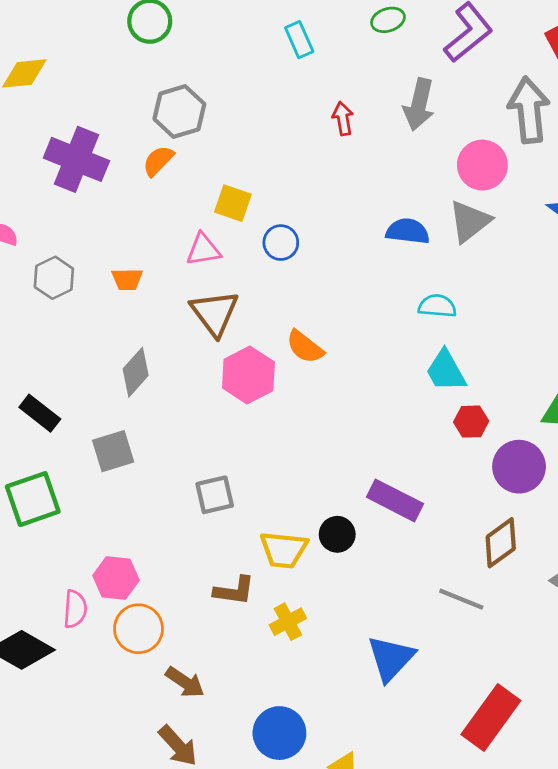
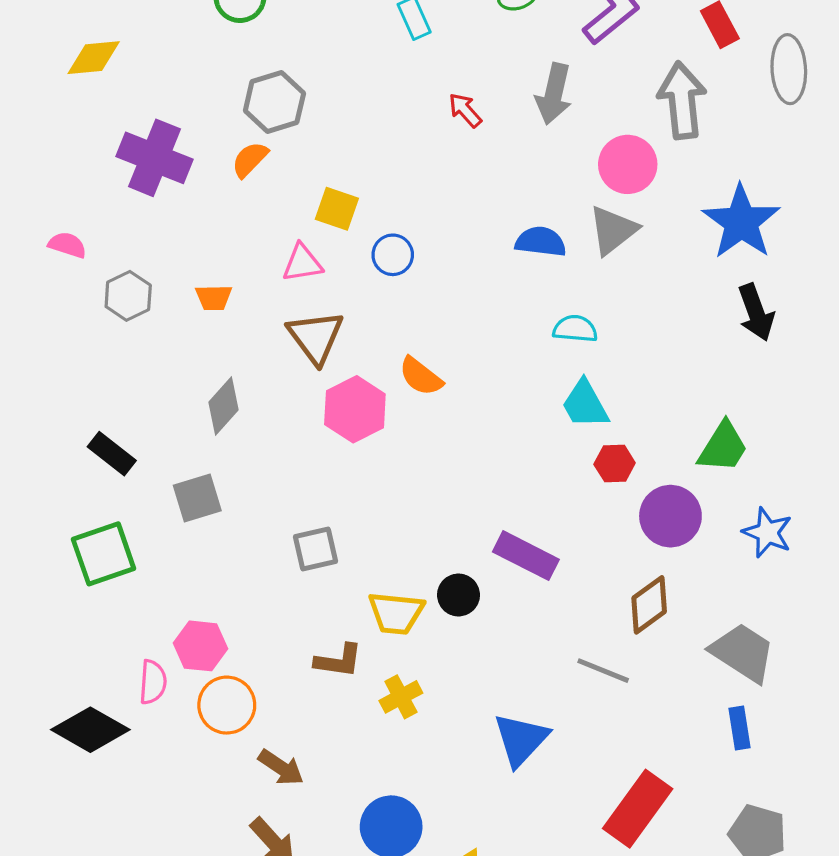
red arrow: (343, 119) -> (465, 110), turned -32

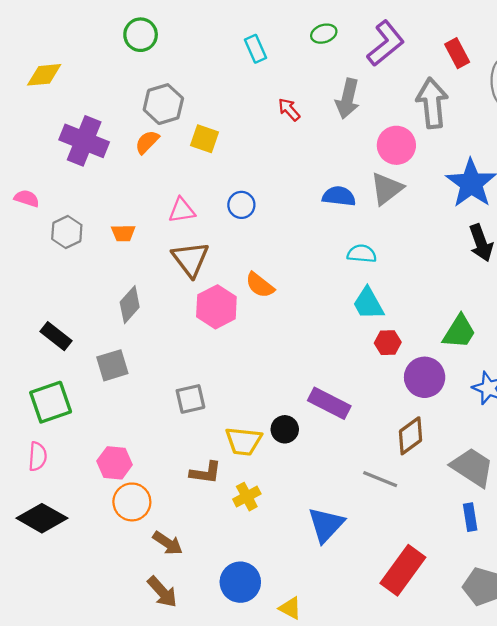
yellow square: (337, 209) -> (205, 139), moved
pink semicircle: (153, 682) -> (38, 456), moved

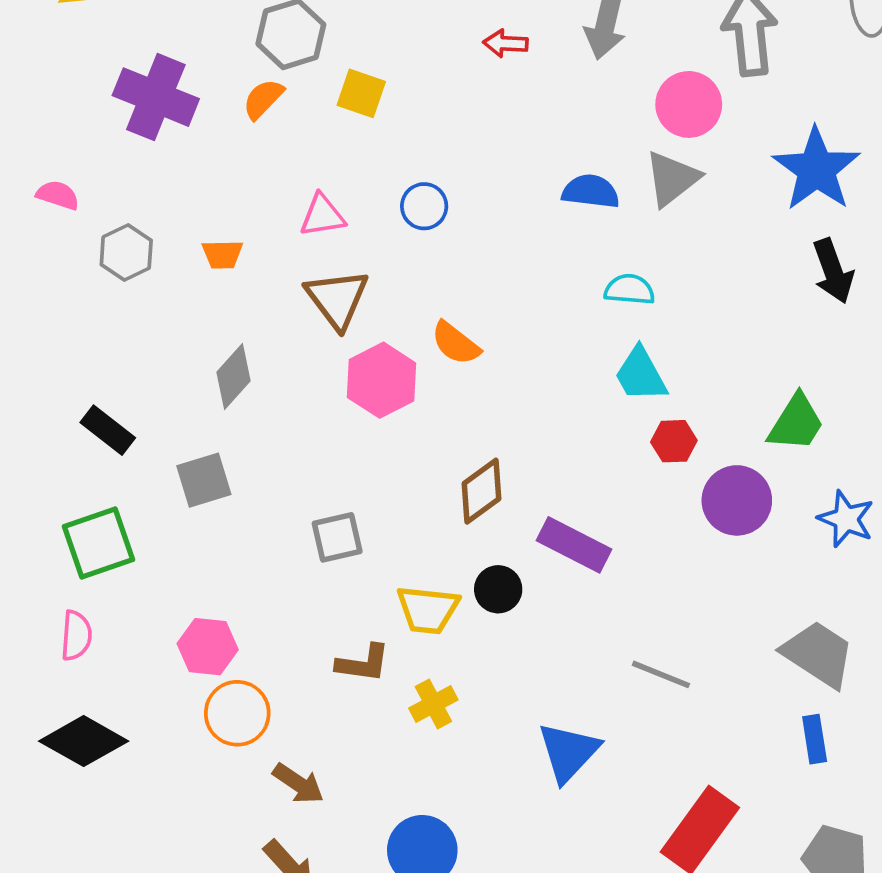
red arrow: (289, 109) -> (506, 43), turned -45
brown diamond: (410, 436) -> (481, 491), moved

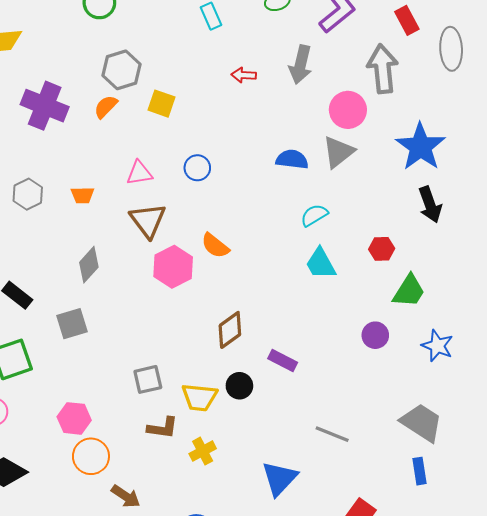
cyan semicircle: (630, 290) -> (314, 215), turned -36
red hexagon: (674, 441) -> (382, 249), moved
purple circle: (737, 500) -> (375, 335), size x0.7
gray square: (337, 537) -> (148, 379), moved
purple rectangle: (574, 545) -> (283, 360), size x0.7

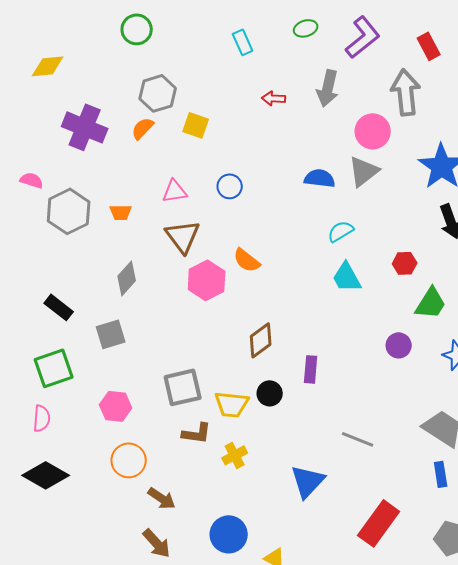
gray hexagon: (28, 194) -> (69, 211), size x1.5
purple rectangle: (283, 360) -> (311, 369), turned 68
gray square: (148, 379) -> (183, 387), size x1.4
pink hexagon: (74, 418) -> (116, 406), moved

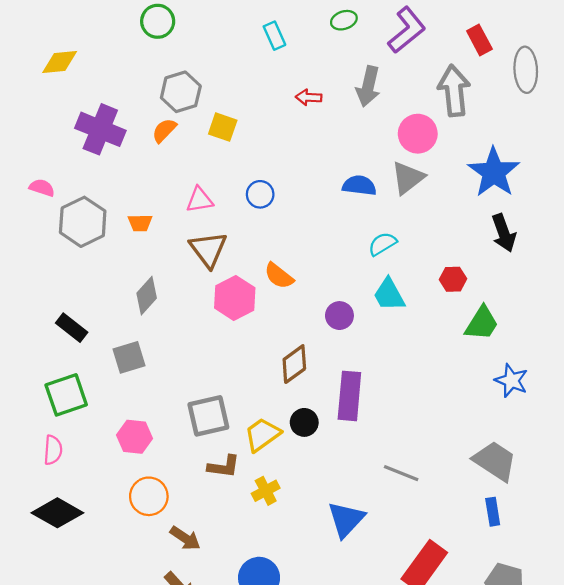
purple circle: (399, 345) -> (339, 316), moved
purple rectangle: (311, 369) -> (349, 396), size x1.6
yellow trapezoid: (232, 404) -> (262, 435), turned 138

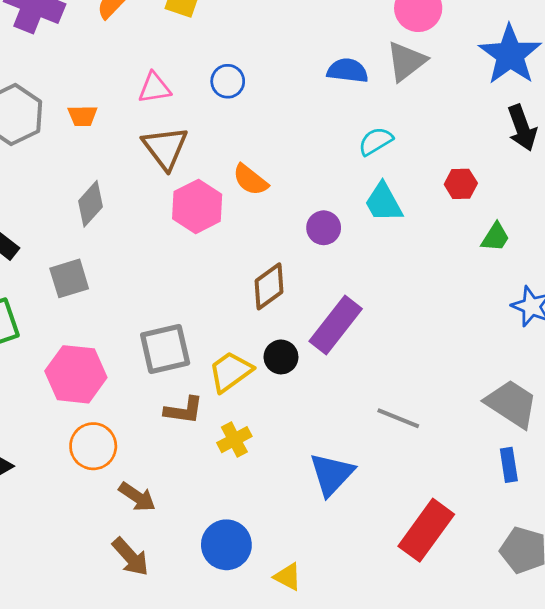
green trapezoid: (482, 323) -> (495, 237), size x0.7
purple rectangle: (349, 396) -> (336, 325), turned 33
pink hexagon: (134, 437) -> (76, 374), size x1.4

